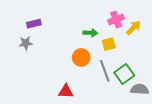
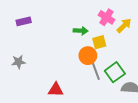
pink cross: (116, 19) -> (106, 17), turned -35
gray star: (26, 43) -> (18, 62), moved
orange circle: (81, 57) -> (88, 56), moved

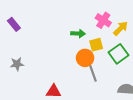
purple rectangle: (24, 21) -> (14, 24), moved, turned 64
green square: (115, 72) -> (119, 54), moved

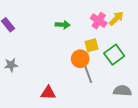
yellow arrow: (121, 28) -> (116, 19), moved
green arrow: (78, 34) -> (63, 25), moved

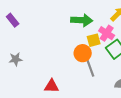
pink cross: (99, 21) -> (107, 33), moved
green arrow: (63, 25) -> (82, 20), moved, size x1.5

